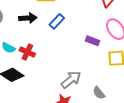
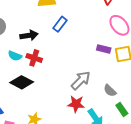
black arrow: (28, 18) -> (29, 35), moved
purple rectangle: (93, 41) -> (104, 49), moved

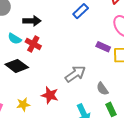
blue rectangle: (60, 24) -> (81, 11), moved
red star: (76, 104) -> (50, 95), moved

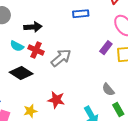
blue rectangle: (81, 11) -> (81, 14), turned 42
purple rectangle: (103, 47) -> (106, 48), turned -72
gray arrow: (75, 74) -> (61, 58), moved

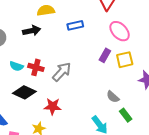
black arrow: (33, 27) -> (32, 31), moved
red star: (56, 100) -> (53, 106), moved

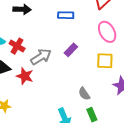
purple rectangle: (105, 55) -> (71, 50), moved
red star: (53, 106) -> (25, 76), moved

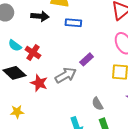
blue rectangle: (66, 15) -> (73, 23), moved
gray arrow: (41, 57) -> (66, 75), moved

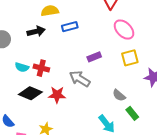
purple rectangle: (87, 59) -> (94, 57), turned 40
gray arrow: (66, 75) -> (80, 79), turned -100

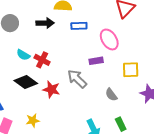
pink ellipse: (124, 30) -> (109, 39), moved
gray semicircle: (119, 95) -> (111, 95), moved

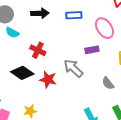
cyan semicircle: (23, 55) -> (12, 33), moved

